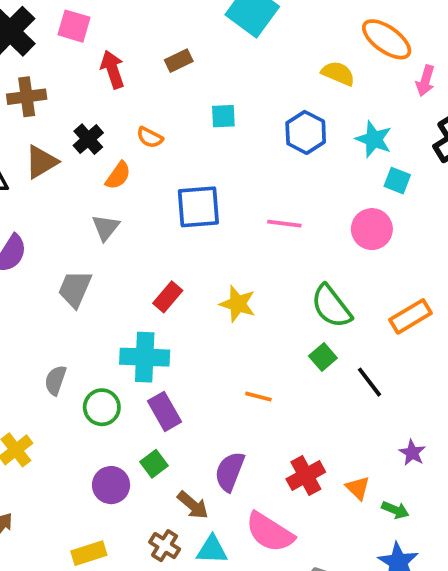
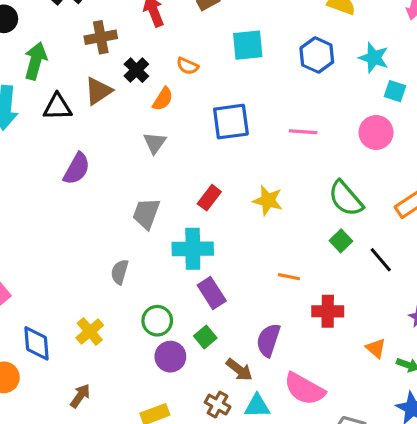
brown cross: (27, 97) -> (101, 37), moved
cyan square: (223, 116) -> (248, 45), size x1.5
gray trapezoid: (75, 289) -> (146, 214), moved
green circle: (102, 407) -> (157, 321), moved
red cross: (306, 476) -> (328, 311), moved, turned 32

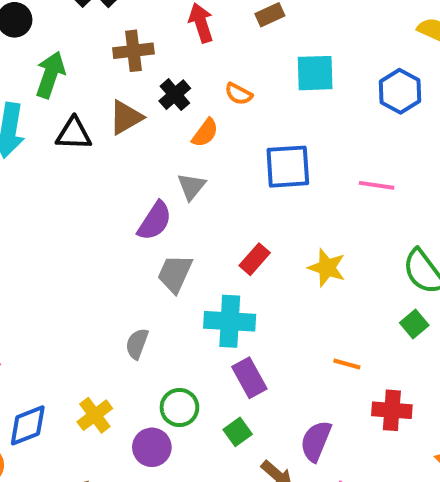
purple semicircle: (77, 169) -> (155, 221), moved
blue diamond: (37, 343) -> (28, 425), turned 69
purple circle: (170, 357) -> (152, 447), moved

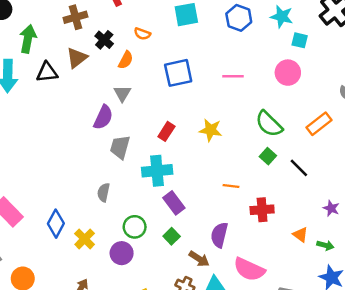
blue diamond: (28, 425) -> (56, 224), moved, turned -32

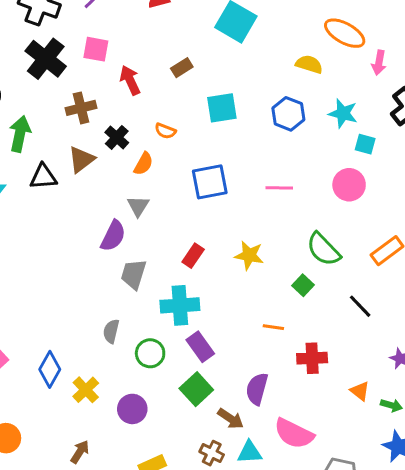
green square: (268, 156) -> (303, 285), moved
green circle: (135, 227) -> (150, 353), moved
green square: (172, 236) -> (196, 389), size x1.5

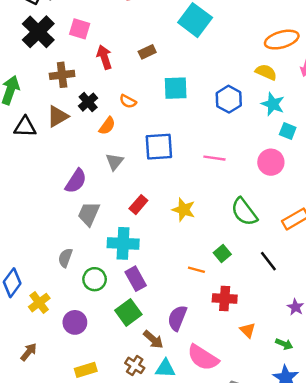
orange ellipse: (345, 33) -> (282, 40), turned -52
yellow semicircle: (309, 64) -> (266, 72), moved
gray triangle: (138, 206) -> (115, 162), moved
green square: (303, 285) -> (222, 253), moved
orange triangle: (360, 391) -> (248, 330), moved

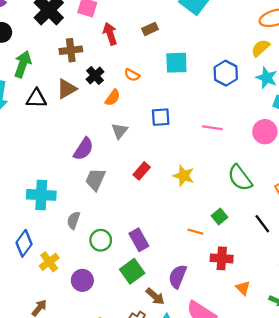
yellow semicircle: (266, 72) -> (260, 48), turned -66
blue square: (159, 147) -> (161, 117), size x0.7
cyan cross: (123, 243) -> (41, 195), moved

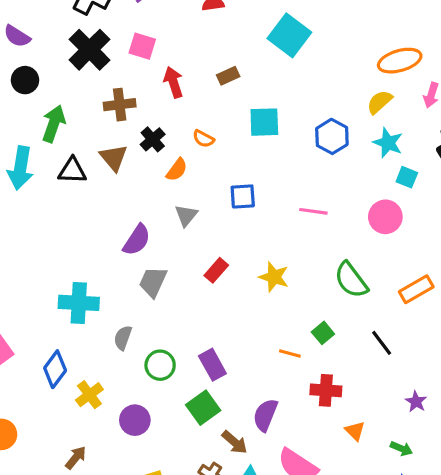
brown triangle: (67, 89) -> (114, 158), turned -40

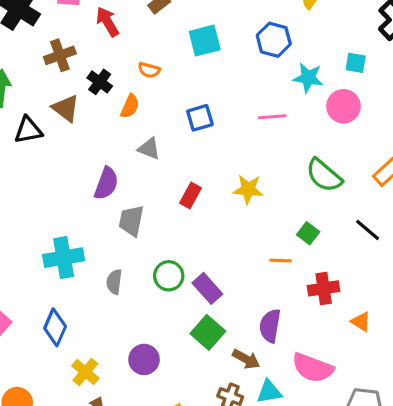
cyan star: (388, 143) -> (308, 78), moved
gray triangle: (186, 215) -> (149, 149), turned -35
green circle: (160, 365) -> (169, 276), moved
yellow cross: (89, 395) -> (85, 372), moved

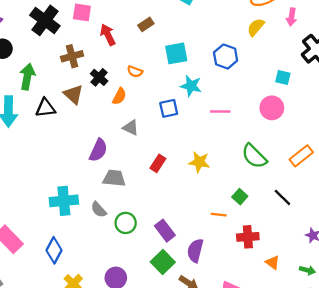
cyan star: (308, 78) -> (191, 86), moved
gray trapezoid: (131, 221) -> (114, 178), turned 80
green circle: (169, 276) -> (126, 223), moved
gray semicircle: (114, 282) -> (99, 210), moved, turned -54
purple semicircle: (270, 326) -> (195, 251), moved

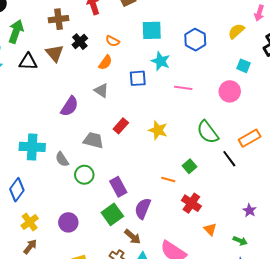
yellow semicircle: (256, 27) -> (236, 31), moved
orange semicircle: (119, 96) -> (105, 63), moved
gray trapezoid: (114, 178) -> (93, 140), moved
black line: (282, 197) -> (229, 159), moved
red cross: (248, 237) -> (191, 203), turned 30

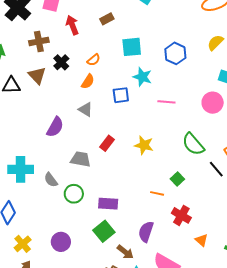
orange semicircle: (112, 41) -> (94, 60), turned -64
purple rectangle: (118, 187) -> (108, 204), turned -54
purple semicircle: (143, 209) -> (146, 232), moved

